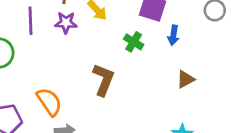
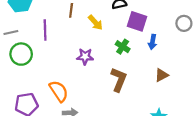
purple star: (66, 23) -> (85, 56), moved
brown L-shape: (103, 80) -> (119, 80), moved

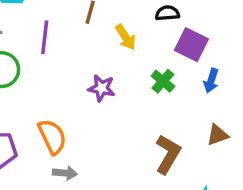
brown L-shape: (119, 80) -> (168, 154), moved

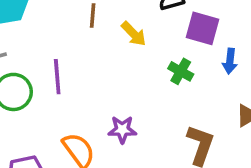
purple line: (45, 37) -> (57, 77), moved
purple star: (102, 88) -> (122, 130), moved

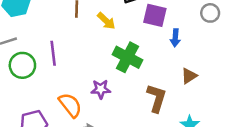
green cross: (181, 71) -> (128, 57), moved, size x1.6

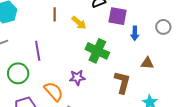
gray circle: (210, 13) -> (163, 27), moved
green circle: (22, 65) -> (18, 73), moved
brown triangle: (189, 76) -> (147, 63), turned 40

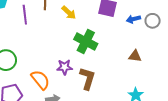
blue arrow: (135, 33) -> (133, 19), moved, turned 72
purple line: (38, 51) -> (25, 15), moved
brown L-shape: (122, 82) -> (87, 78), moved

